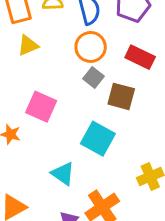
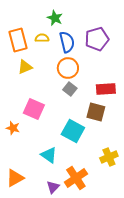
red rectangle: (140, 57) -> (106, 89), moved, turned -30
brown square: (121, 96) -> (96, 112), moved

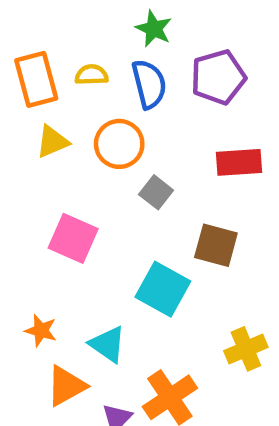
green star: (55, 18) -> (154, 29), moved
orange circle: (68, 68) -> (119, 144), moved
red rectangle: (106, 89) -> (239, 162), moved
orange star: (13, 128) -> (41, 331), moved
orange triangle: (15, 178) -> (66, 386), moved

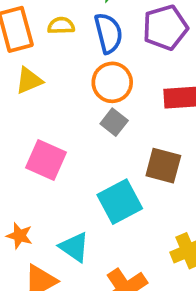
orange circle: (119, 144) -> (112, 82), moved
cyan square: (163, 289) -> (120, 202), turned 33

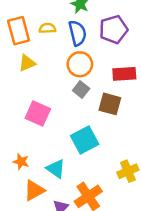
brown square: (163, 166) -> (110, 104), moved

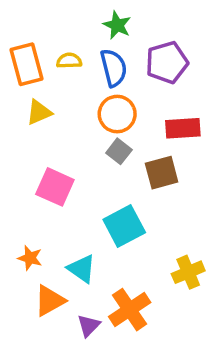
brown square: (110, 104) -> (162, 173), turned -30

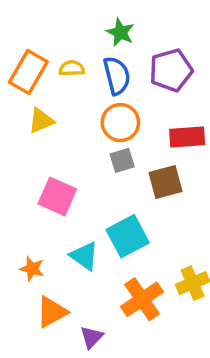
orange rectangle: (26, 64) -> (28, 72), turned 45
gray square: (119, 151) -> (122, 160), turned 35
cyan triangle: (82, 269) -> (84, 256), moved
orange cross: (130, 310) -> (142, 299), moved

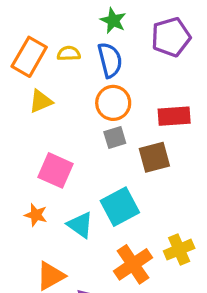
purple pentagon: (171, 70) -> (171, 37), moved
orange star: (32, 269) -> (36, 215), moved

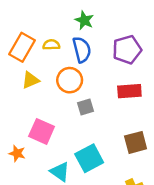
purple pentagon: (171, 37) -> (127, 50), moved
orange circle: (113, 103) -> (70, 80), moved
brown square: (154, 157) -> (136, 142), moved
orange star: (36, 215) -> (17, 153), moved

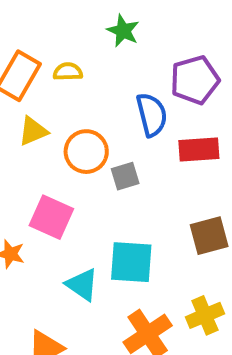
blue semicircle: (82, 50) -> (152, 115), moved
orange circle: (70, 80) -> (86, 152), moved
cyan square: (89, 158) -> (131, 262), turned 32

